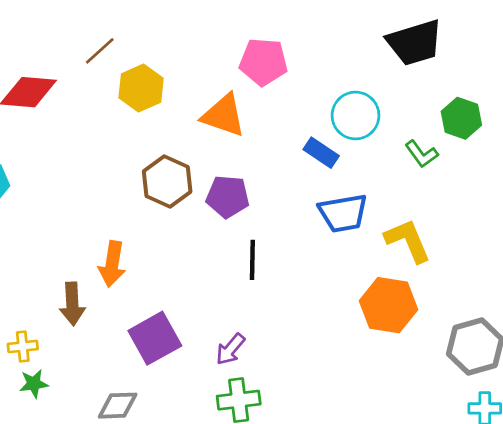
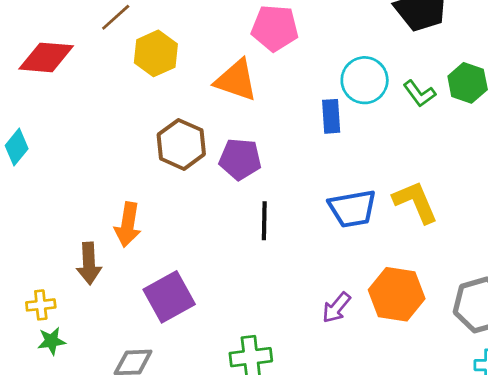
blue rectangle: (321, 153) -> (331, 116), turned 52
green L-shape: (422, 154) -> (419, 94), moved
blue trapezoid: (343, 213) -> (352, 209), moved
orange hexagon: (389, 305) -> (397, 294), moved
purple arrow: (230, 349) -> (336, 308), moved

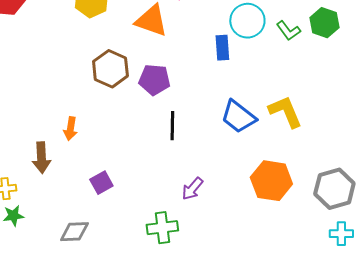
blue trapezoid: (352, 209) -> (238, 117), turned 48
orange arrow: (128, 225) -> (70, 129), size x0.7
purple square: (169, 297) -> (101, 183), size x0.6
purple arrow: (336, 308) -> (192, 189), moved

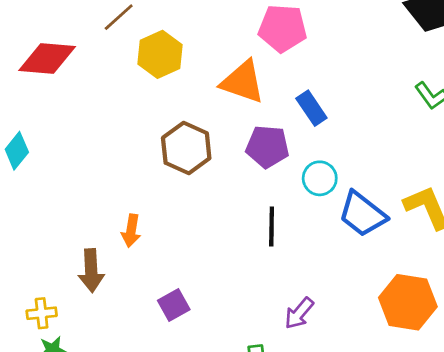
cyan circle: (247, 21) -> (320, 178), moved, size x0.7
blue rectangle: (222, 48) -> (311, 108), moved, turned -30
purple pentagon: (154, 80) -> (267, 147), moved

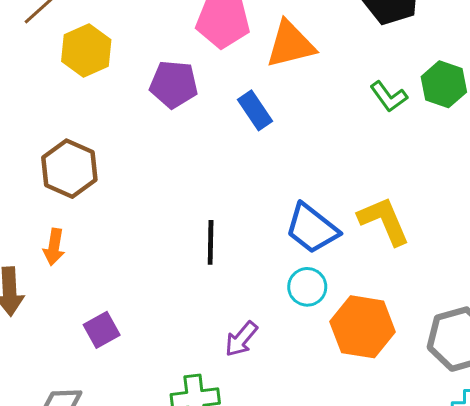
orange triangle: (243, 82) -> (290, 44), moved, turned -33
purple pentagon: (267, 147) -> (174, 84), moved
brown hexagon: (186, 148) -> (69, 169), moved
cyan circle: (320, 178) -> (307, 287), moved

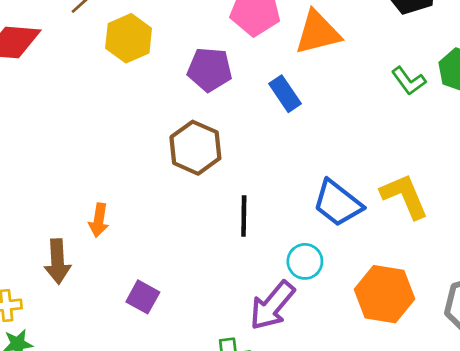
brown hexagon: (69, 169) -> (195, 148), moved
cyan circle: (307, 287) -> (305, 261), moved
purple square: (102, 330) -> (143, 297), turned -32
purple arrow: (241, 339) -> (272, 306), size x1.5

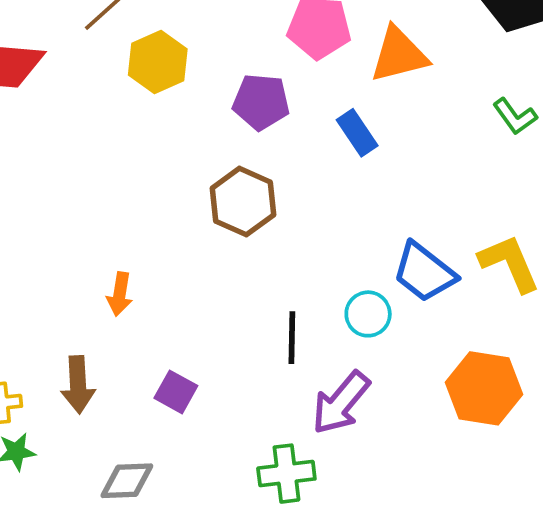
black line: (244, 216) -> (292, 338), moved
brown arrow: (58, 261) -> (78, 385), moved
cyan circle: (305, 261) -> (368, 314), moved

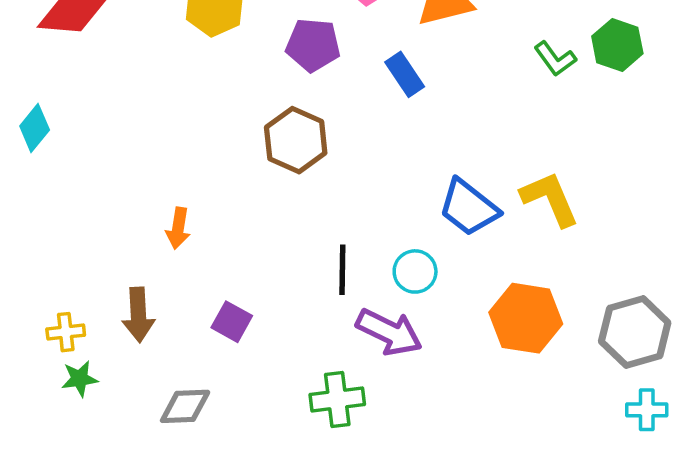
cyan circle: (368, 314) -> (415, 271), moved
purple arrow: (341, 403) -> (389, 332), turned -104

